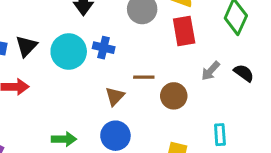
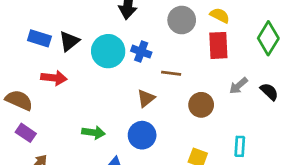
brown line: (144, 77) -> (171, 73), moved

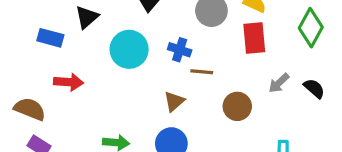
black triangle: (69, 41) -> (87, 17), moved
blue cross: (141, 52) -> (180, 50), moved

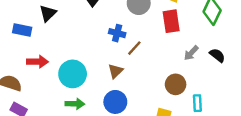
cyan circle: (129, 49) -> (73, 74), moved
brown line: (202, 72) -> (134, 48), turned -49
brown circle: (237, 106) -> (176, 84), moved

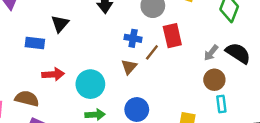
red rectangle: (171, 21) -> (172, 36), moved
black semicircle: (217, 55) -> (238, 53), size x1.5
brown triangle: (115, 71) -> (129, 67), moved
brown circle: (176, 84) -> (214, 80), moved

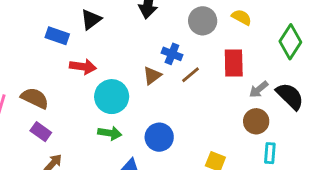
red rectangle: (172, 36) -> (234, 63), moved
brown triangle: (129, 67) -> (152, 76), moved
red arrow: (53, 74) -> (83, 67), moved
cyan rectangle: (221, 104) -> (270, 153), moved

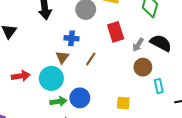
red arrow: (83, 67) -> (21, 76), moved
brown line: (190, 75) -> (91, 59), moved
cyan circle: (112, 97) -> (51, 78), moved
green arrow: (110, 133) -> (58, 102), moved

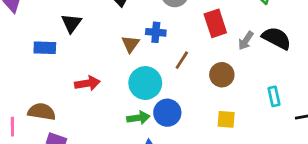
brown triangle: (62, 57) -> (130, 44), moved
brown circle: (143, 67) -> (222, 75), moved
cyan circle: (51, 78) -> (145, 83), moved

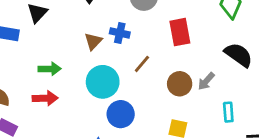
gray arrow: (246, 41) -> (206, 81), moved
red arrow: (87, 83) -> (45, 98), moved
green arrow: (138, 118) -> (50, 69), moved

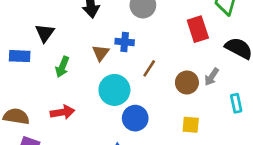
red rectangle: (180, 32) -> (198, 29), moved
green arrow: (50, 69) -> (62, 67), moved, turned 120

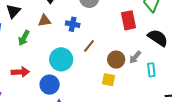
brown triangle: (101, 53) -> (45, 21), moved, turned 40
cyan rectangle: (236, 103) -> (151, 70), moved
blue circle: (135, 118) -> (50, 85), moved
yellow square: (191, 125) -> (108, 80), moved

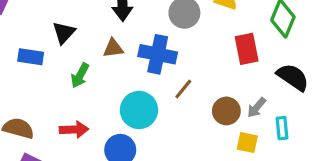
blue cross: (73, 24) -> (158, 54), size x1.6
yellow square: (108, 80) -> (247, 143), moved

